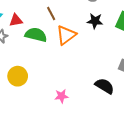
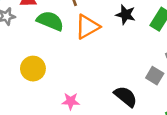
yellow circle: (18, 76) -> (33, 69), moved

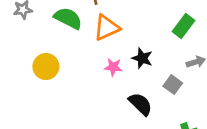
black star: (126, 15) -> (142, 58), moved
pink star: (71, 101) -> (113, 67), moved

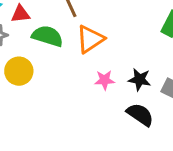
black star: (142, 58) -> (140, 80), moved
yellow circle: (46, 67) -> (19, 71), moved

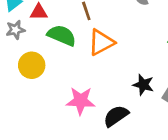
pink star: (105, 80) -> (81, 101), moved, size x1.5
black semicircle: (140, 115) -> (116, 116), moved, turned -75

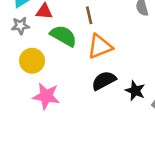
pink star: (81, 101) -> (46, 96), moved
black semicircle: (116, 116) -> (104, 81), moved

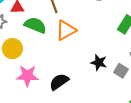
black semicircle: (104, 81) -> (59, 82), moved

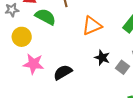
orange triangle: (66, 30) -> (92, 26), moved

